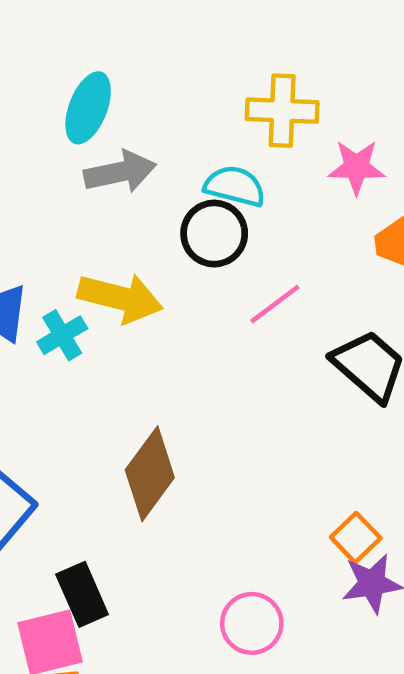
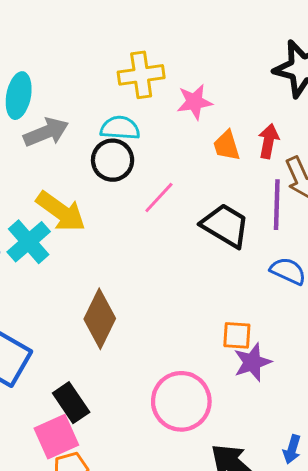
yellow arrow: (120, 298) -> (61, 211), turned 32
cyan cross: (62, 335) -> (29, 242), size x1.4
orange square: (356, 538) -> (237, 335), turned -32
pink circle: (252, 623) -> (181, 401), size x1.5

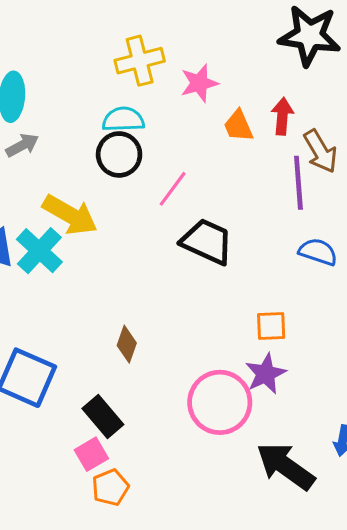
gray arrow: (46, 132) -> (22, 145), moved, size x0.7
black trapezoid: (225, 225) -> (207, 242), moved
brown diamond: (100, 319) -> (127, 344), moved, size x0.6
purple star: (252, 362) -> (266, 374), moved
pink square: (56, 437) -> (91, 454), size x0.7

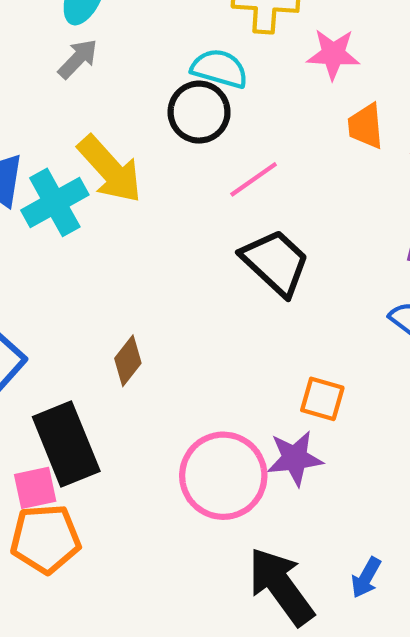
gray arrow: (22, 145) -> (78, 59), turned -36
black rectangle: (103, 417) -> (66, 444), size x1.4
orange pentagon: (110, 487) -> (45, 539), size x1.4

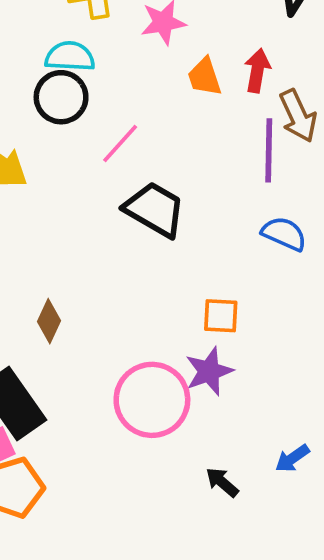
blue arrow: (366, 578) -> (292, 458), turned 39
black arrow: (281, 586) -> (222, 482), size x0.5

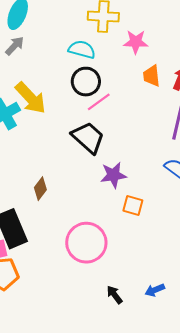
black circle: (61, 97) -> (86, 82), moved
black trapezoid: (155, 209) -> (88, 138), moved
purple star: (209, 371) -> (113, 175), moved

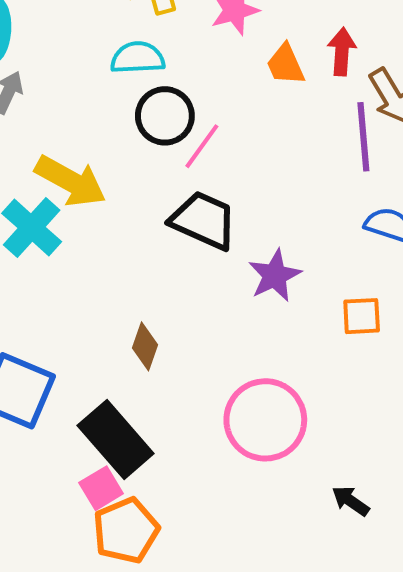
orange square: (133, 206) -> (362, 316), moved

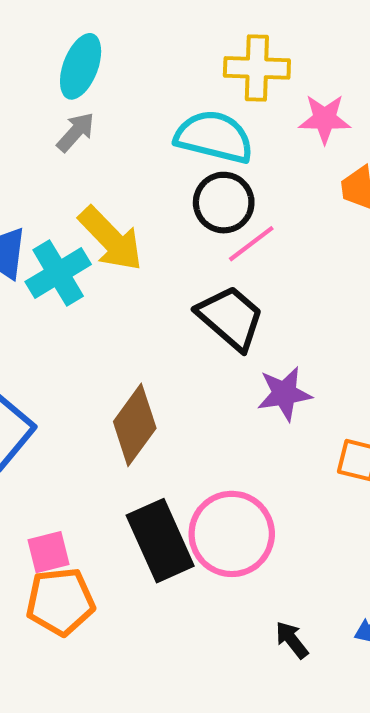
cyan semicircle: (138, 58) -> (214, 137), size x1.4
brown diamond: (145, 346) -> (135, 425), size x1.6
black rectangle: (116, 440) -> (160, 541), moved

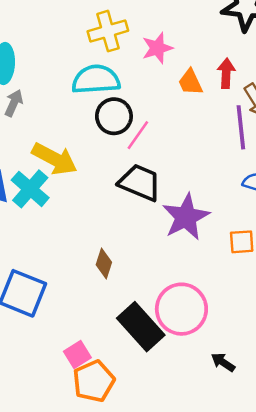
purple star: (284, 394) -> (186, 217), size x1.4
brown diamond: (135, 425) -> (104, 264), size x0.6
black arrow: (292, 640) -> (223, 362), moved

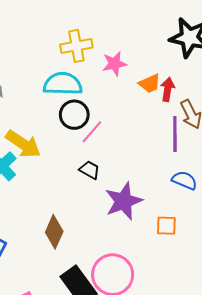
orange trapezoid: (190, 82) -> (150, 84), moved, turned -95
black trapezoid: (140, 183) -> (90, 170), size x0.6
brown diamond: (104, 264) -> (54, 232), size x1.4

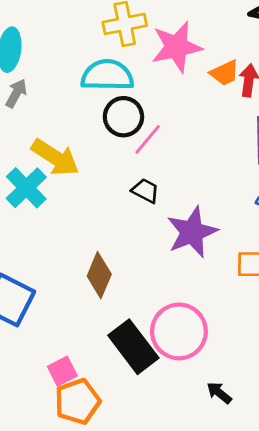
pink star: (115, 64) -> (177, 47), size x1.5

